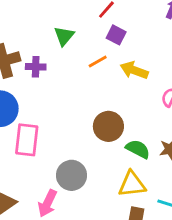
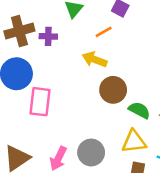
yellow arrow: (134, 70) -> (95, 59), moved
gray circle: (72, 175) -> (91, 152), moved

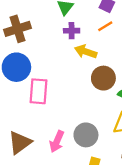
orange line: (104, 32) -> (105, 26), moved
purple cross: (48, 36) -> (72, 31), moved

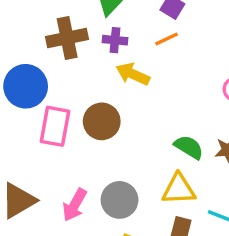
brown cross: (18, 29) -> (67, 38), moved
brown circle: (103, 78) -> (102, 121), moved

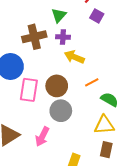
orange line: (166, 39) -> (92, 82), moved
gray circle: (120, 200) -> (61, 111), moved

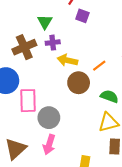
orange line: (92, 82) -> (99, 66), moved
brown circle: (57, 86) -> (79, 83), moved
gray circle: (61, 111) -> (49, 118), moved

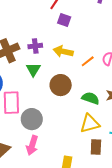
green triangle: (45, 22) -> (33, 69), moved
yellow arrow: (67, 60) -> (63, 51), moved
orange line: (99, 66) -> (88, 61), moved

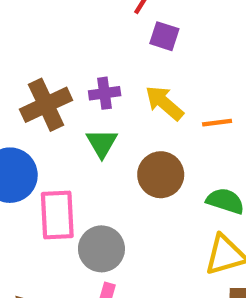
yellow arrow: (63, 51) -> (164, 103), turned 30
orange line: (88, 61) -> (217, 123), turned 32

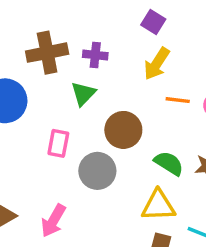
yellow arrow: (164, 103) -> (157, 64), moved, turned -112
pink rectangle: (57, 215) -> (58, 143), moved, size x0.7
gray circle: (101, 249) -> (97, 171), moved

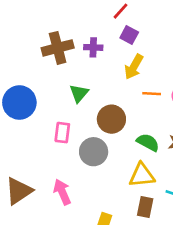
brown cross: (47, 53) -> (58, 48), moved
purple cross: (95, 55) -> (93, 47), moved
pink arrow: (53, 221) -> (62, 192), turned 130

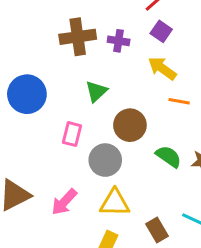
yellow arrow: (134, 67) -> (162, 68), turned 90
yellow triangle: (142, 175) -> (115, 203), moved
pink arrow: (62, 192) -> (64, 202), turned -120
brown rectangle: (145, 207) -> (157, 230), turned -48

